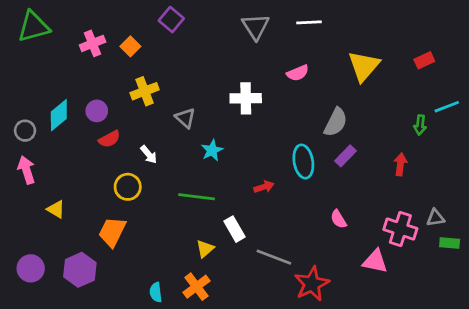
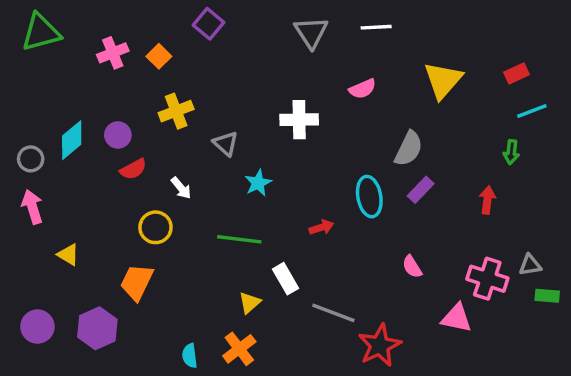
cyan line: (447, 107) -> (532, 111), moved

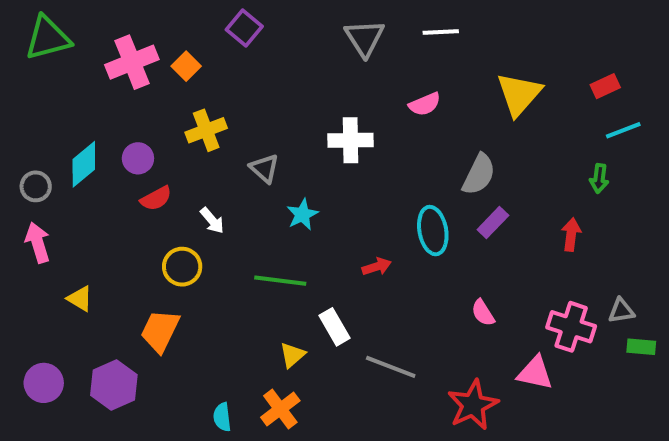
pink cross: (113, 53) -> (132, 62), size x1.4
red star: (380, 345) -> (473, 405), moved

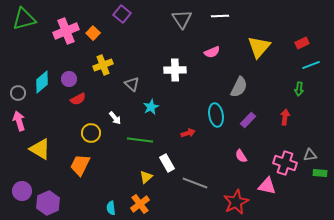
white arrow: (212, 220) -> (115, 118), moved
purple rectangle: (493, 223) -> (248, 120), moved
yellow triangle: (80, 299) -> (40, 149), size x1.6
purple hexagon: (114, 385) -> (48, 203), moved

